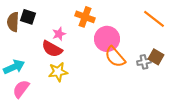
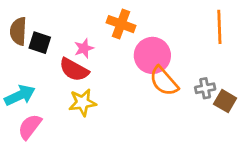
black square: (28, 17) -> (40, 43), moved
orange line: (154, 19) -> (219, 27), turned 50
brown square: (156, 57) -> (225, 101), moved

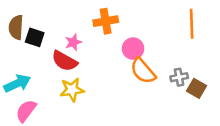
orange cross: (121, 24) -> (106, 21), turned -30
pink circle: (152, 55) -> (133, 49), size x0.7

